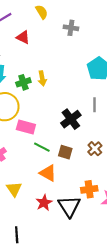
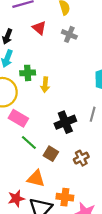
gray cross: (71, 28) -> (69, 34), moved
yellow arrow: (42, 78) -> (45, 85), moved
orange triangle: (48, 173) -> (36, 179), moved, turned -30

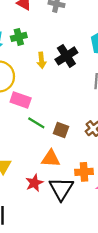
green cross: (28, 73) -> (19, 37), moved
black cross: (65, 122) -> (66, 56), moved

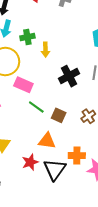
green cross: (19, 37) -> (27, 37), moved
black cross: (66, 56) -> (69, 76), moved

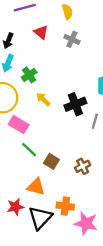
green cross: (27, 37) -> (29, 75), turned -32
yellow arrow: (46, 50) -> (43, 99), moved, turned 128
black cross: (69, 76) -> (75, 104), moved

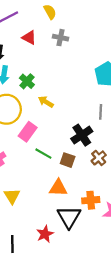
black cross: (75, 104) -> (82, 135), moved
pink rectangle: (19, 125) -> (28, 132), turned -72
red star: (15, 207) -> (45, 234), moved

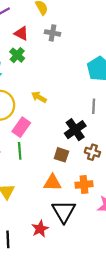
green cross: (27, 81) -> (17, 55), moved
green line: (43, 154) -> (20, 151), moved, turned 56
brown cross: (99, 158) -> (92, 152), turned -32
orange cross: (91, 200) -> (84, 184), moved

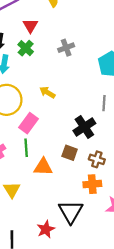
red triangle: (21, 33) -> (30, 26), turned 32
gray cross: (53, 33) -> (66, 48), moved, turned -32
brown cross: (92, 152) -> (97, 159), moved
orange triangle: (52, 183) -> (43, 167), moved

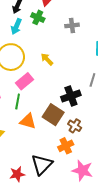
green cross: (26, 48) -> (38, 17), turned -32
brown square: (70, 153) -> (53, 115), size x1.5
orange cross: (92, 184) -> (66, 146), turned -35

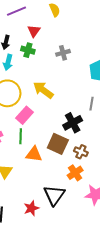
yellow arrow: (47, 59) -> (43, 90), size x1.5

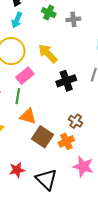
green cross: (28, 50) -> (49, 13), moved
black cross: (73, 123) -> (66, 81), moved
brown square: (58, 144) -> (42, 137), moved
black triangle: (54, 195) -> (46, 179), moved, turned -30

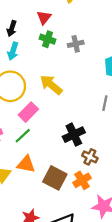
black cross: (66, 81) -> (74, 135), moved
green line: (18, 96) -> (23, 136), turned 42
orange triangle: (28, 116) -> (26, 164), moved

